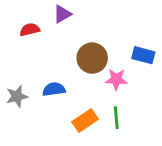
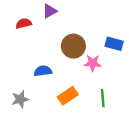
gray star: (17, 96) -> (20, 99), moved
green line: (116, 118) -> (103, 98), moved

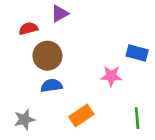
brown circle: (73, 46) -> (47, 56), moved
green line: (103, 98) -> (137, 118), moved

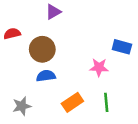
red semicircle: (28, 29) -> (12, 34), moved
green line: (137, 118) -> (106, 102), moved

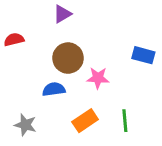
brown circle: (42, 49) -> (68, 58), moved
pink star: (99, 67) -> (98, 78), moved
gray star: (22, 106) -> (25, 125), turned 30

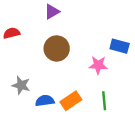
pink star: (98, 78) -> (98, 65), moved
blue semicircle: (54, 89) -> (45, 101), moved
gray star: (25, 125) -> (21, 85), moved

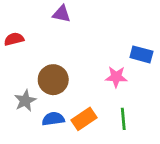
purple triangle: (52, 12) -> (62, 14), turned 42
brown circle: (57, 48) -> (53, 80), moved
gray star: (21, 85) -> (25, 101), turned 30

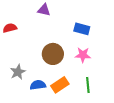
blue rectangle: (141, 54) -> (82, 29), moved
brown circle: (53, 80) -> (53, 54), moved

